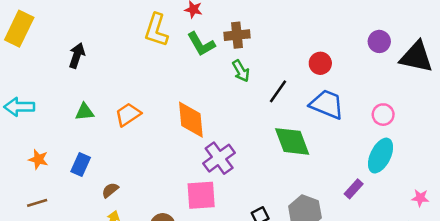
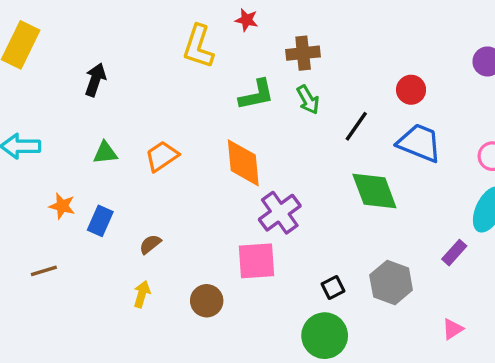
green L-shape: (201, 44) -> (257, 95), moved, turned -72
orange star: (38, 159) -> (62, 206), moved
brown semicircle: (110, 190) -> (150, 244), moved

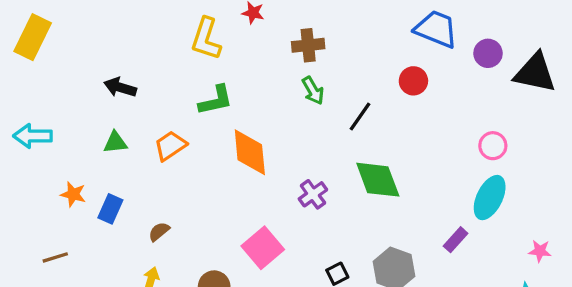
black arrow: (95, 80) -> (120, 87), moved, turned -92
green L-shape: (257, 95) -> (216, 100), moved
blue trapezoid: (419, 143) -> (436, 29), moved
purple cross: (280, 213) -> (313, 194), moved, size x0.7
pink square: (257, 261) -> (263, 248), turned -36

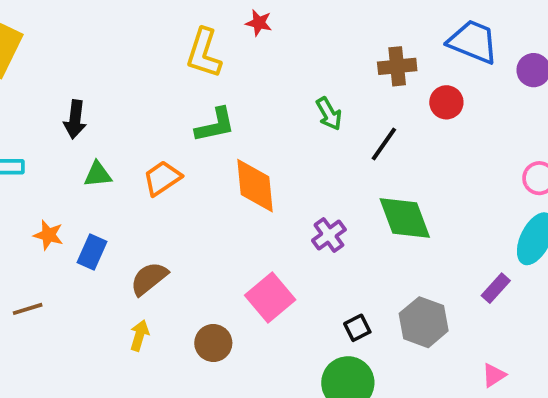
brown cross: (308, 45) -> (397, 66), moved
black arrow: (120, 87) -> (75, 119), moved, turned -100
brown semicircle: (159, 232) -> (149, 279), size x1.5

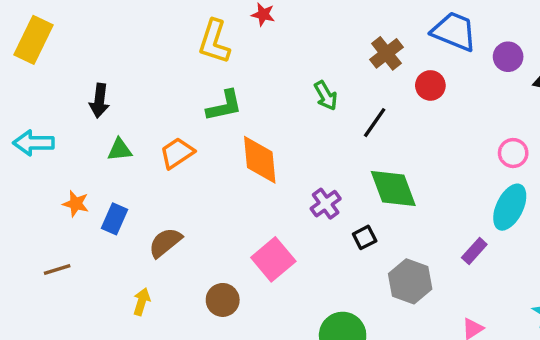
brown cross: (397, 66) -> (386, 53), turned -32
black square: (357, 328) -> (365, 237), moved
yellow arrow: (139, 335) -> (142, 302), moved

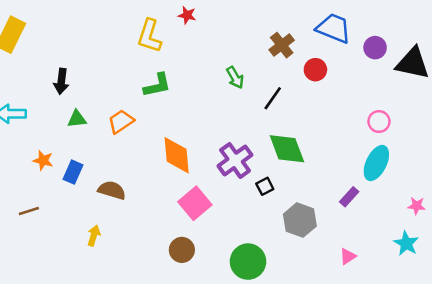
orange diamond: (260, 160) -> (177, 155), moved
purple cross: (326, 204) -> (235, 160), size x1.5
brown semicircle: (165, 243) -> (112, 190), turned 56
brown circle: (223, 300) -> (182, 250), moved

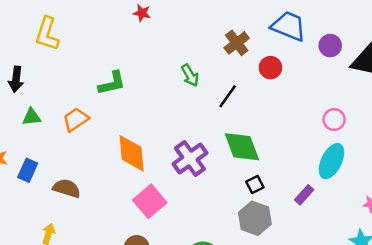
yellow L-shape: (149, 36) -> (47, 34), moved
black square: (265, 186) -> (255, 184), moved

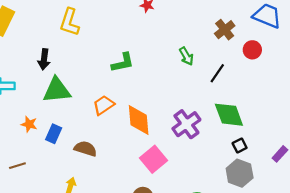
green triangle: (32, 117) -> (57, 90), size x1.8
orange trapezoid: (76, 120) -> (104, 105), moved

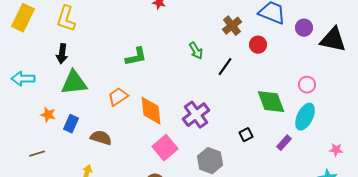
yellow L-shape: (70, 22) -> (66, 19), moved
green diamond: (229, 115) -> (271, 102), moved
gray hexagon: (240, 173) -> (210, 161), moved

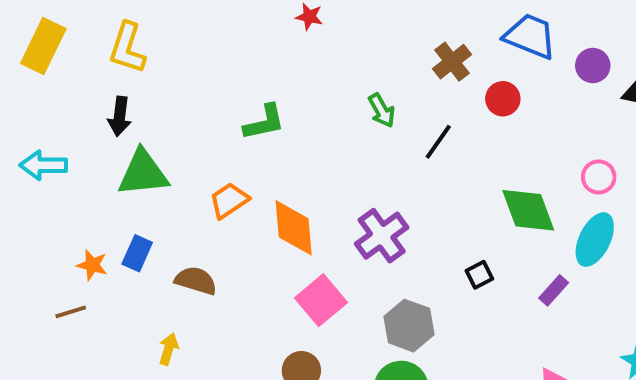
orange star: (48, 115) -> (92, 265), moved

